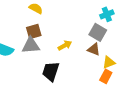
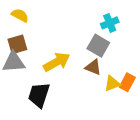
yellow arrow: (65, 45) -> (57, 62), size x1.5
orange rectangle: (106, 76) -> (127, 82), moved

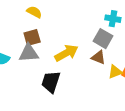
cyan cross: (110, 23) -> (113, 19), turned 32

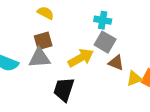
cyan cross: (113, 19) -> (103, 20), moved
gray square: (103, 39) -> (105, 42), moved

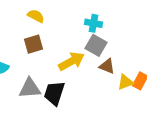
gray triangle: (39, 58) -> (30, 88), moved

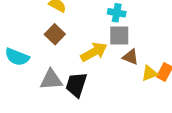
brown square: (33, 44) -> (55, 34), turned -30
gray square: (96, 45) -> (119, 35), turned -30

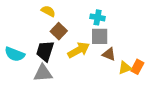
brown square: (55, 34) -> (59, 31), moved
black trapezoid: (76, 85) -> (45, 51), moved

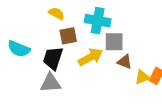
cyan cross: (98, 17) -> (98, 21), moved, size x1.5
brown square: (59, 31) -> (68, 36), turned 35
cyan semicircle: (15, 54) -> (19, 49), moved

